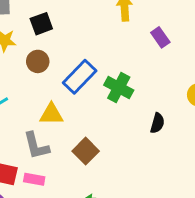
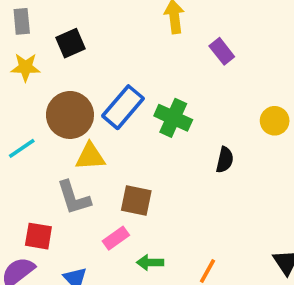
brown circle: (38, 61) -> (70, 115), moved, size x1.6
brown square: (86, 151) -> (136, 200), turned -30
pink rectangle: (34, 179) -> (116, 238), moved, turned -42

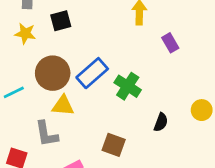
yellow circle: (275, 121) -> (202, 110), moved
brown square: (136, 200) -> (114, 145), moved

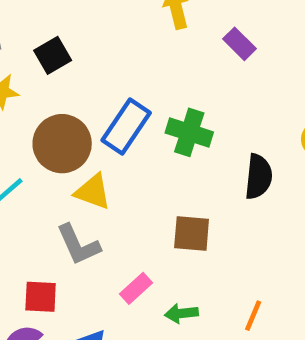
yellow triangle: (63, 106) -> (93, 192), turned 30
black semicircle: (161, 122) -> (259, 177), size x1.4

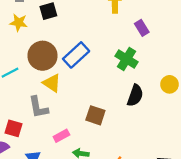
green cross: (189, 132) -> (127, 59), moved

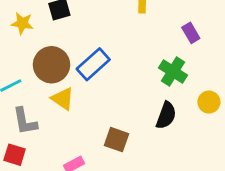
purple rectangle: (142, 28) -> (191, 33), moved
green cross: (127, 59) -> (173, 71), moved
gray L-shape: (38, 107) -> (25, 121), moved

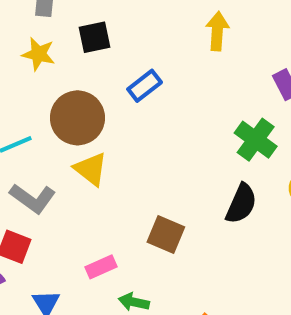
blue rectangle: (93, 64) -> (145, 86), moved, size x0.7
gray L-shape: (25, 121) -> (33, 198), turned -48

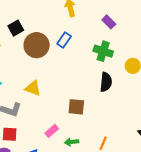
blue rectangle: (145, 86) -> (64, 40), moved
brown circle: (77, 118) -> (37, 45), moved

